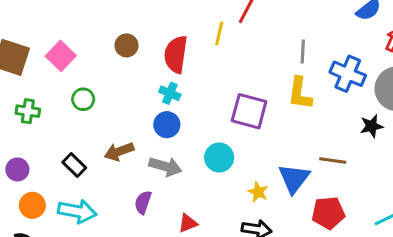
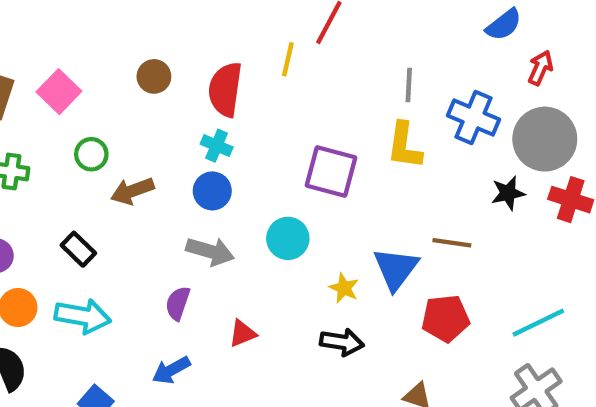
brown arrow: (119, 152) -> (132, 191), moved

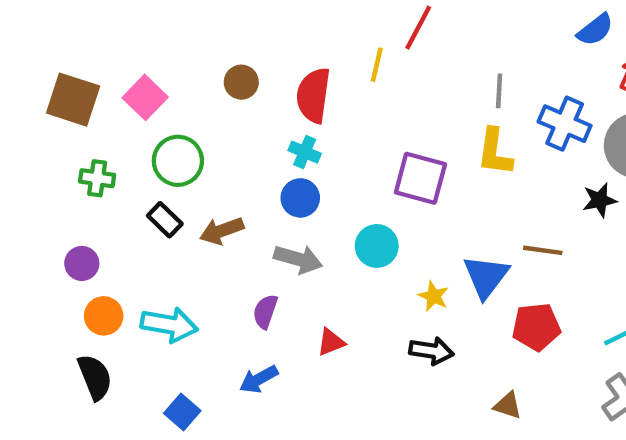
green circle: (91, 154) -> (178, 161), size x1.5
brown arrow: (132, 191) -> (222, 231), moved
black rectangle: (78, 249) -> (165, 220), moved

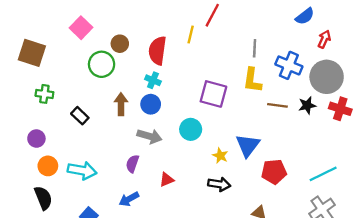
pink square: (145, 97) -> (81, 28), moved
green circle: (178, 161) -> (102, 64), moved
brown arrow: (222, 231) -> (121, 104), moved, turned 110
brown line: (543, 250) -> (277, 105), moved

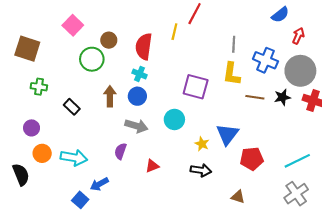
black semicircle: (43, 198) -> (21, 175), moved
blue arrow: (129, 199) -> (99, 184), moved

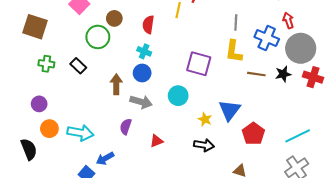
red arrow: (298, 36) -> (288, 20), moved, turned -42
red semicircle: (144, 46) -> (148, 25), size x0.7
brown arrow: (110, 96) -> (116, 84), moved
black rectangle: (72, 107) -> (78, 66), moved
red pentagon: (252, 159) -> (253, 134), turned -30

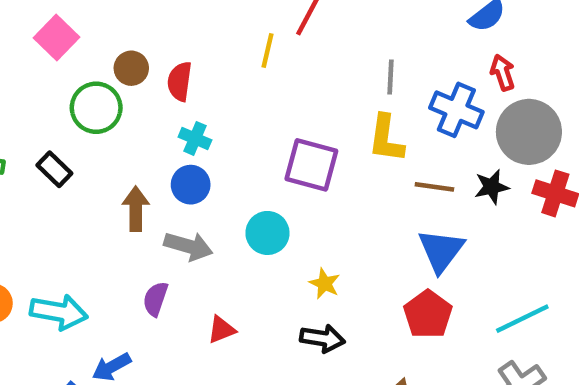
red semicircle: (148, 25) -> (180, 81), moved
blue triangle: (230, 110) -> (441, 251), moved

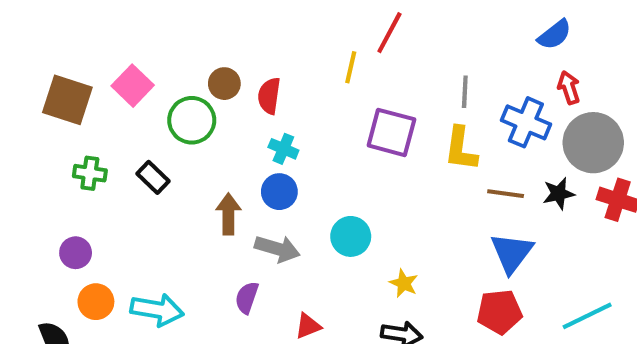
pink square: (57, 37) -> (133, 86), moved
purple square: (311, 165) -> (391, 132), moved
red pentagon: (428, 314) -> (499, 312), turned 30

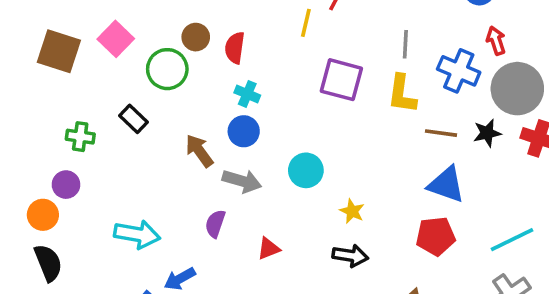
green cross: (90, 173) -> (80, 137), moved
brown arrow: (228, 214) -> (199, 151), turned -36
blue triangle: (512, 253) -> (446, 185), turned -48
orange circle: (96, 302) -> (43, 215), moved

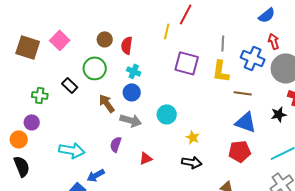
green circle: (167, 69) -> (95, 68), moved
black star: (487, 133) -> (279, 114), moved

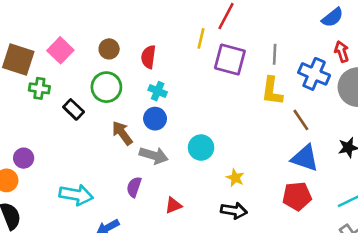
brown circle: (105, 39) -> (109, 49), moved
purple square: (187, 63) -> (230, 59), moved
brown line: (243, 93) -> (301, 120), turned 48
green cross: (40, 95) -> (39, 88), moved

